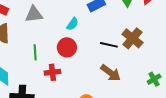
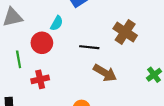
black line: (109, 45) -> (89, 47), moved
red circle: (67, 47) -> (42, 43), moved

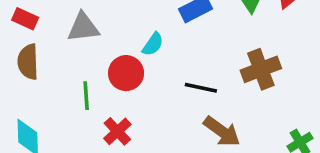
brown cross: (125, 32) -> (261, 69), turned 30
red cross: (40, 79) -> (117, 131), turned -36

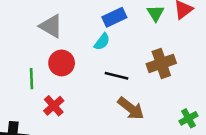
gray triangle: (83, 27) -> (51, 26), moved, turned 35
cyan semicircle: (153, 44) -> (102, 42), moved

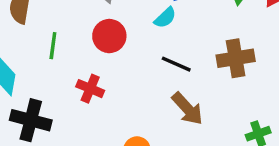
green line: (32, 79) -> (53, 46), moved
red cross: (54, 106) -> (90, 89), turned -36

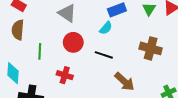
brown cross: (236, 58) -> (151, 48), turned 30
black line: (176, 64) -> (104, 55), moved

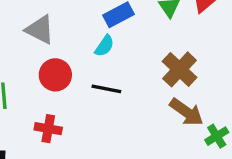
brown cross: (151, 48) -> (180, 69), turned 35
brown arrow: (125, 82) -> (186, 112), moved

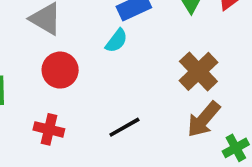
black line: (106, 89) -> (124, 127), moved, turned -44
brown arrow: (186, 112) -> (204, 119), turned 92

